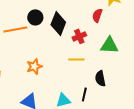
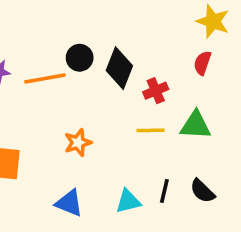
red semicircle: (97, 15) -> (202, 63), moved
green triangle: (109, 45) -> (196, 125), moved
black semicircle: (100, 78) -> (202, 191), moved, turned -35

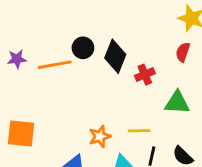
yellow line: (151, 130) -> (139, 131), moved
orange star: (78, 143) -> (100, 136), moved

